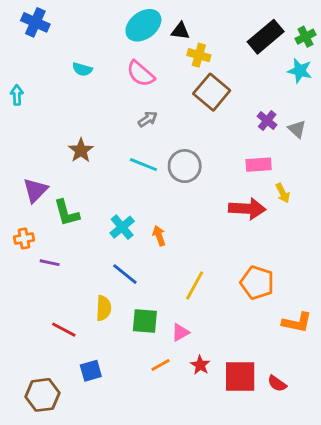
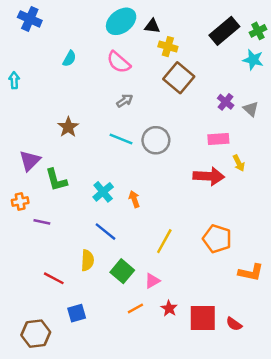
cyan semicircle: (82, 69) -> (69, 59), turned -77
green square: (145, 321) -> (122, 271), turned 35

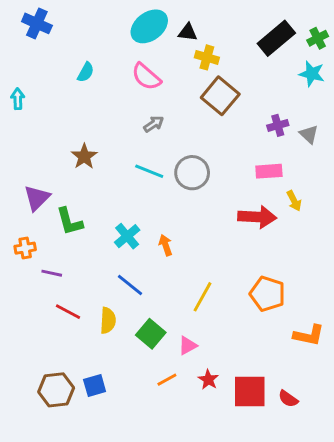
purple cross: (226, 102) -> (278, 125), turned 35
red line: (54, 278) -> (68, 312), moved
brown hexagon: (36, 334) -> (56, 390), moved

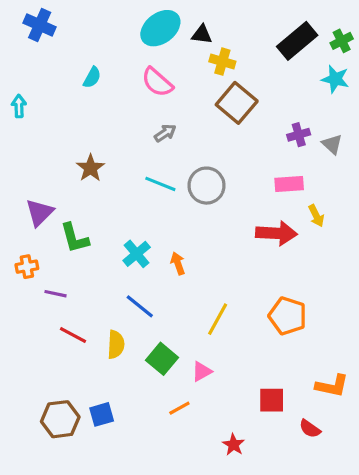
orange L-shape: (309, 335) -> (332, 386), moved
red star: (208, 380) -> (234, 445), moved
red square: (250, 391) -> (272, 400), moved, size x0.7

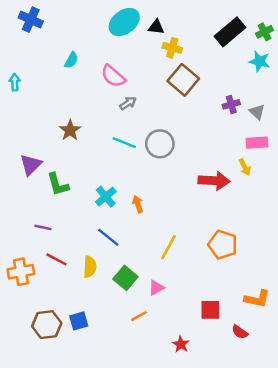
pink semicircle: (157, 82) -> (113, 76), moved
pink rectangle: (289, 184) -> (257, 143), moved
orange cross: (27, 267) -> (21, 272), moved, size x1.5

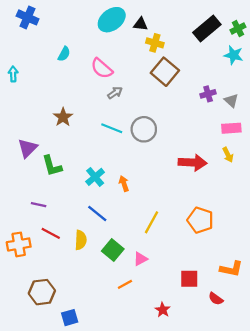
yellow arrow: (245, 167) -> (228, 155), moved
blue square: (79, 321) -> (70, 318), moved

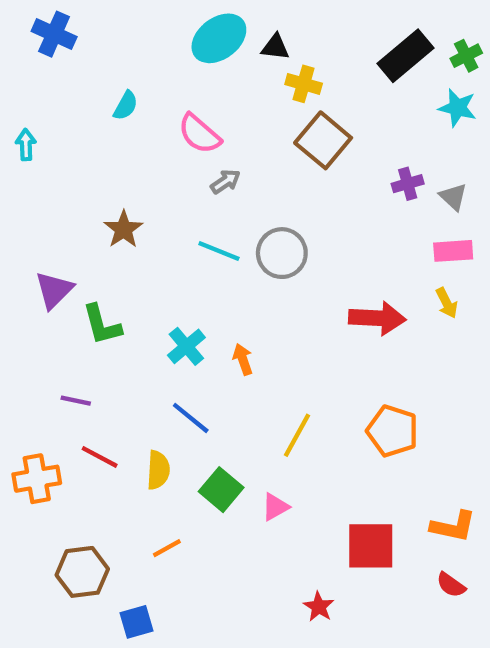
red square: (189, 279) -> (371, 546), size x1.4
orange line: (125, 284) -> (167, 548), moved
red semicircle: (216, 299) -> (451, 585), moved

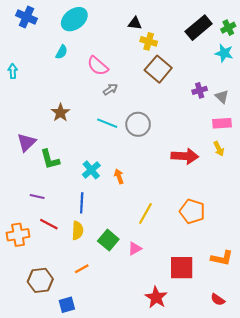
cyan ellipse: (219, 38) -> (74, 19), moved
blue line: (191, 418) -> (82, 203), moved, turned 54
red semicircle: (451, 585) -> (218, 300), moved
red star: (319, 607) -> (156, 297), size x1.5

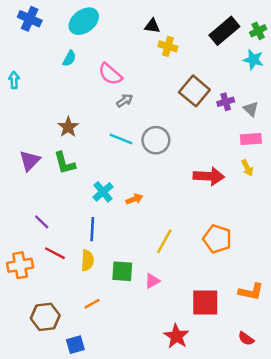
brown square: (158, 69) -> (194, 91), moved
green L-shape: (50, 159) -> (65, 163), moved
orange arrow: (119, 176) -> (134, 199), turned 88
purple line: (37, 197) -> (42, 222), turned 32
green square: (108, 240) -> (122, 271), turned -36

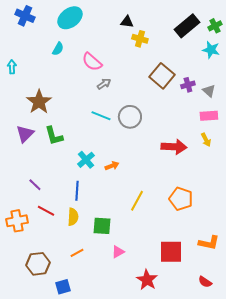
brown star: (68, 127) -> (39, 102), moved, size x1.4
pink triangle: (152, 281) -> (118, 252), moved

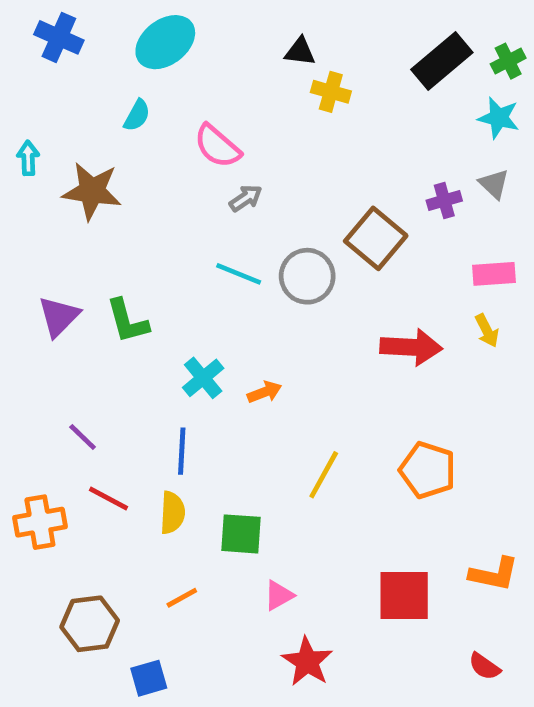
brown square: (162, 76) -> (376, 238), moved
gray triangle: (209, 91) -> (494, 184), moved
brown star: (39, 102) -> (92, 191), moved, turned -30
red star: (147, 280) -> (307, 662), moved

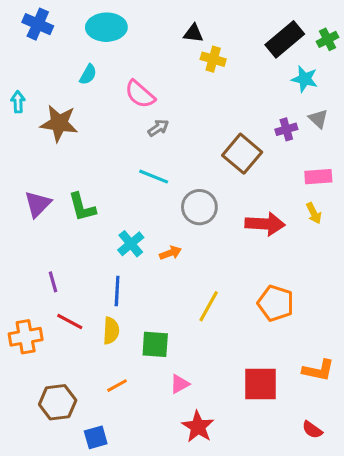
cyan ellipse: (165, 42) -> (106, 27), turned 36
cyan star: (499, 118) -> (305, 79), moved
gray circle: (307, 276) -> (199, 207), moved
purple line: (83, 437) -> (53, 282), turned 30

